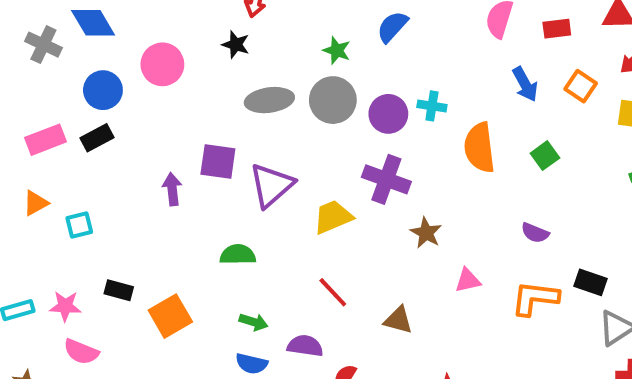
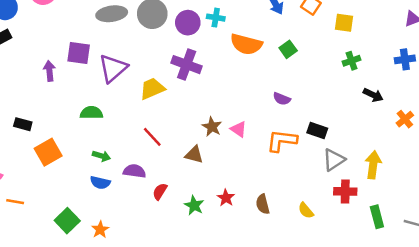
orange semicircle: (480, 148) -> (246, 44), turned -68
brown star: (426, 233) -> (212, 127), moved
pink triangle: (468, 280) -> (239, 129), turned 48
black rectangle: (119, 290) -> (23, 124), moved

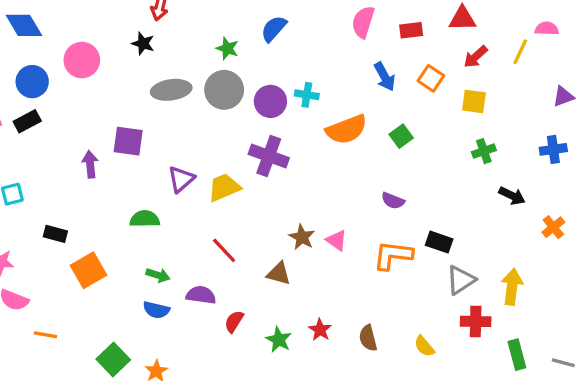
orange semicircle: (246, 44) -> (347, 130), turned -36
purple triangle: (113, 68) -> (181, 179), moved, size x0.7

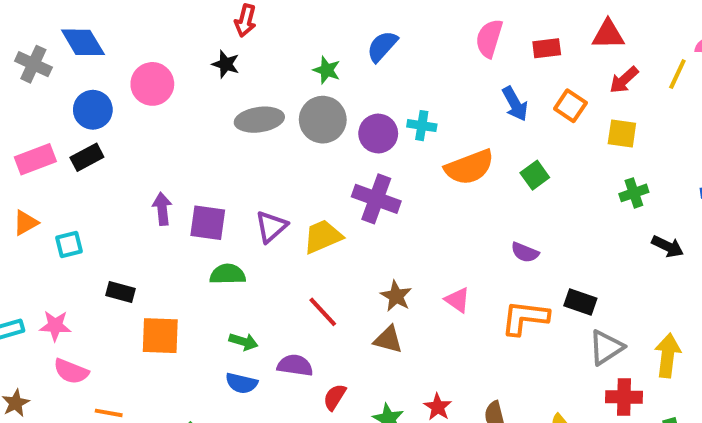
purple square: (128, 141) -> (208, 223), moved
brown star: (302, 237) -> (396, 296), moved
orange square: (88, 270) -> (160, 336), turned 32

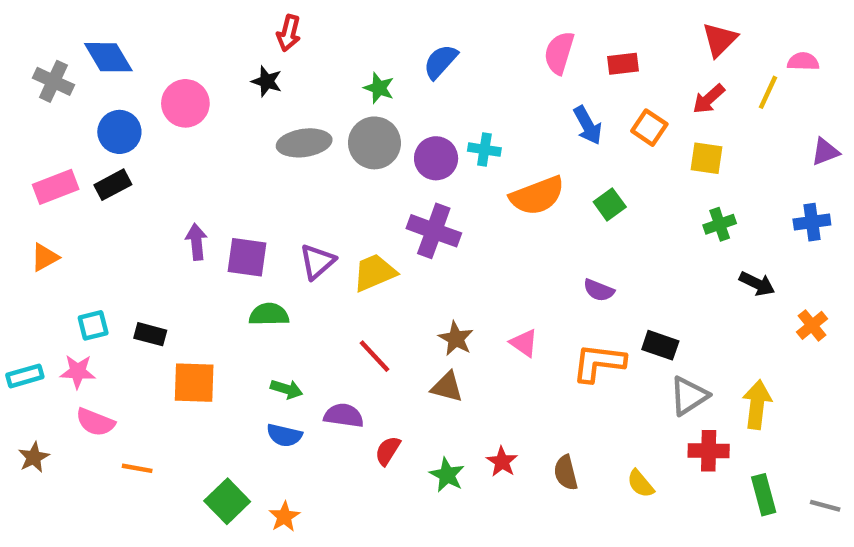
red triangle: (608, 34) -> (720, 40), moved, turned -44
cyan square: (69, 244) -> (93, 325), moved

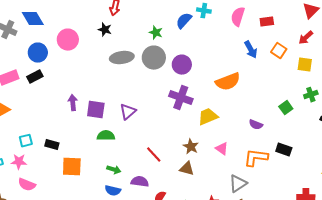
cyan cross: (484, 150) -> (204, 11), moved
green square: (610, 204) -> (286, 108), moved
yellow trapezoid: (374, 273) -> (208, 117), moved
gray triangle: (689, 396) -> (238, 184), moved

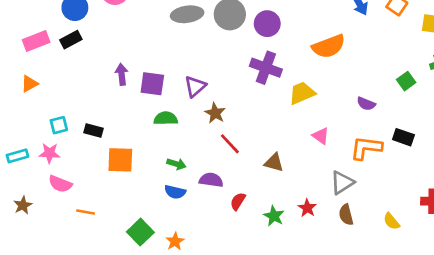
brown star: (191, 147) -> (215, 113), moved

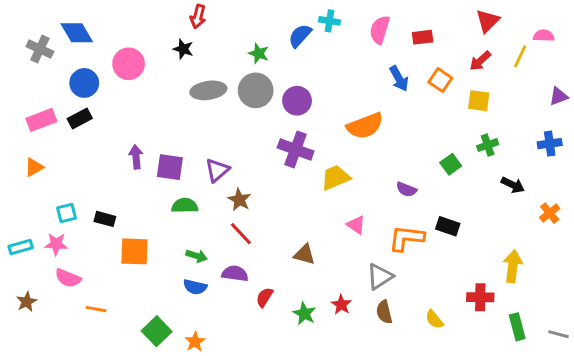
red line: (230, 144) -> (241, 234), moved

